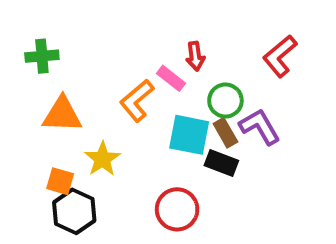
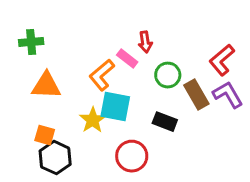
red L-shape: (280, 56) -> (222, 60), moved
purple L-shape: (260, 127) -> (228, 95), moved
brown rectangle: (225, 133) -> (196, 95), moved, size x1.4
cyan square: (189, 135) -> (115, 107), moved
yellow star: (102, 159) -> (93, 120), moved

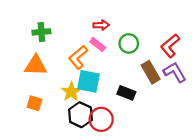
green cross: (31, 42) -> (41, 32), moved
red arrow: (145, 42) -> (101, 25), moved, turned -84
green circle: (168, 75) -> (129, 43), moved
black hexagon: (55, 158) -> (80, 115), moved

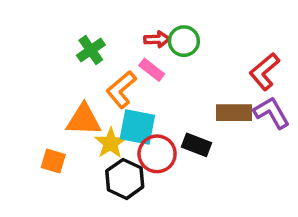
green cross: (41, 32) -> (91, 50), moved, turned -30
green circle: (129, 43) -> (184, 41), moved
orange triangle: (36, 65) -> (84, 120), moved
brown rectangle: (151, 72) -> (234, 113), turned -60
red circle: (101, 119) -> (157, 154), moved

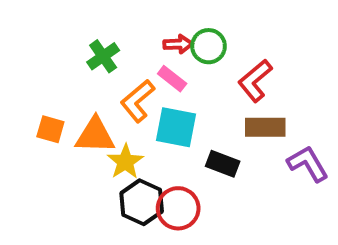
red L-shape: (264, 72) -> (255, 81), moved
purple L-shape: (272, 113) -> (308, 164), moved
cyan square: (137, 127) -> (176, 127), moved
red circle: (157, 154) -> (178, 208), moved
orange square: (53, 161) -> (50, 129), moved

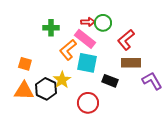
green cross: (103, 56) -> (51, 28), turned 35
pink rectangle: (172, 79) -> (85, 39), size x1.5
orange triangle: (95, 135) -> (24, 91), moved
black hexagon: (142, 202) -> (46, 89), moved

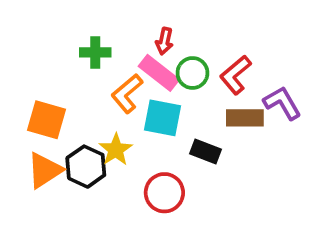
red arrow: (88, 22) -> (164, 41), turned 104
green circle: (103, 23) -> (192, 73), moved
orange square: (25, 64) -> (47, 120), size x1.5
purple L-shape: (152, 81) -> (282, 103), moved
orange triangle: (24, 91) -> (45, 170), turned -35

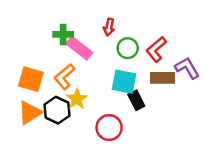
pink rectangle: (159, 73) -> (79, 48), moved
orange L-shape: (127, 94) -> (64, 77), moved
cyan square: (163, 118) -> (124, 82), moved
black rectangle: (206, 152) -> (136, 100), turned 42

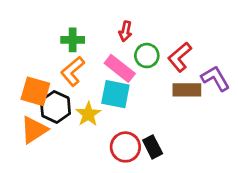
pink rectangle: (79, 48) -> (120, 68), moved
orange L-shape: (64, 77) -> (73, 71), moved
cyan square: (124, 82) -> (115, 94), moved
black rectangle: (136, 100) -> (153, 147), moved
black hexagon: (57, 110) -> (55, 107), moved

